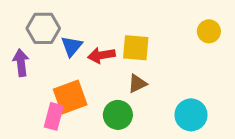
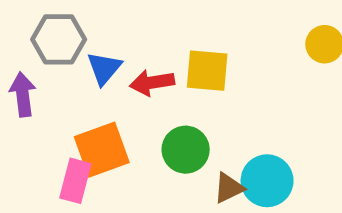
brown triangle: (137, 84) -> (229, 188), moved
green circle: (118, 115) -> (186, 150), moved
cyan circle: (191, 115) -> (267, 181), moved

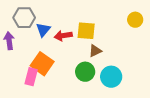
orange square: (102, 150) -> (42, 64), turned -35
green circle: (186, 150) -> (85, 72), moved
brown triangle: (229, 188) -> (95, 51), moved

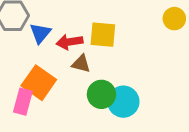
brown triangle: (95, 51) -> (81, 64), moved, turned 40
cyan circle: (111, 77) -> (123, 102), moved

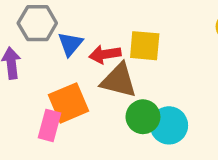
brown triangle: (81, 64) -> (119, 80), size x1.6
orange square: (39, 83) -> (68, 103), turned 32

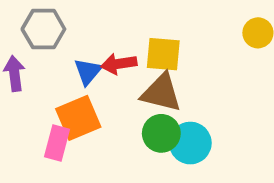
blue triangle: (70, 44) -> (88, 72), moved
brown triangle: (119, 80) -> (161, 93), moved

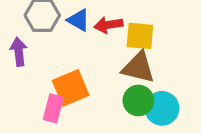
red arrow: (119, 64) -> (108, 25), moved
blue triangle: (88, 72) -> (79, 20), moved, turned -40

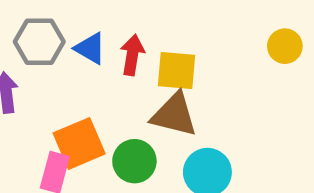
red arrow: (108, 25) -> (132, 55), turned 108
green circle: (138, 100) -> (134, 161), moved

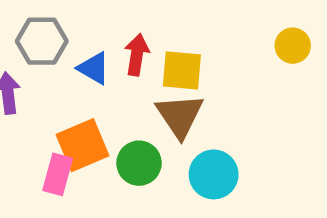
blue triangle: (90, 48) -> (94, 68), moved
brown triangle: (174, 115) -> (180, 116), turned 42

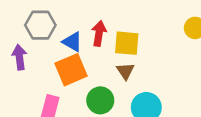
brown triangle: (180, 116) -> (125, 71), size x0.6
orange square: (82, 145) -> (71, 70), moved

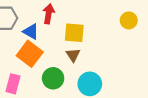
red arrow: (99, 33) -> (49, 14), moved
orange square: (71, 70) -> (30, 54), turned -30

